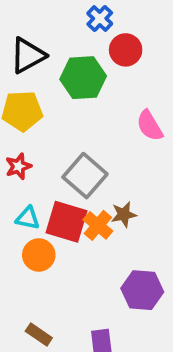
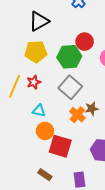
red circle: (126, 50) -> (85, 42), moved
green hexagon: (83, 78) -> (69, 57), moved
red square: (66, 222) -> (60, 146), moved

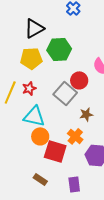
red circle: (85, 42) -> (79, 80), moved
green hexagon: (69, 57) -> (59, 49), moved
cyan triangle: (39, 111) -> (34, 116), size x1.6
orange cross: (77, 115) -> (75, 136), moved

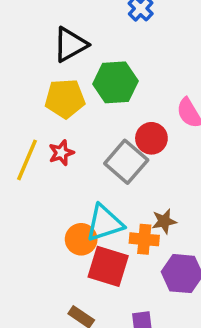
brown star: (86, 114) -> (164, 221), moved
cyan triangle: (34, 116) -> (105, 223), moved, turned -30
orange cross: (75, 136) -> (144, 239), turned -35

